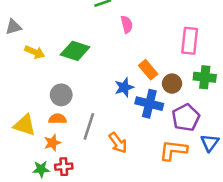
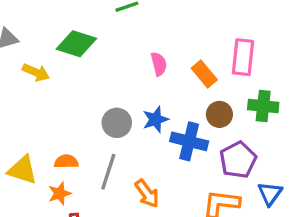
pink semicircle: (127, 24) -> (159, 64), moved
green diamond: (75, 51) -> (76, 44), moved
orange rectangle: (148, 70) -> (204, 74), moved
gray circle: (61, 95) -> (117, 123), moved

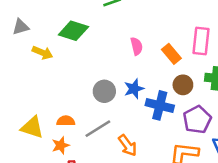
gray line: (108, 172) -> (98, 129), turned 40

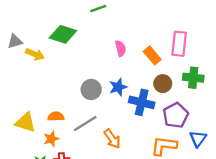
gray triangle: (21, 27) -> (15, 41), moved

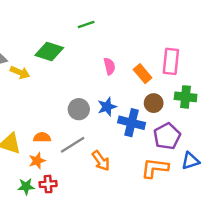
blue triangle: (198, 139) -> (190, 161), turned 36

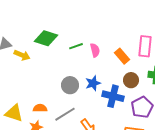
green line: (86, 25) -> (76, 46), moved

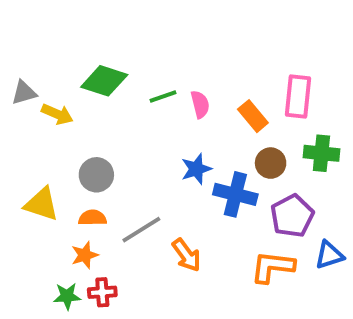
gray circle: (70, 85) -> (96, 175), moved
yellow triangle: (14, 113) -> (42, 204), moved

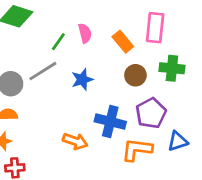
green line: (163, 97) -> (58, 42), moved, turned -36
blue cross: (235, 194) -> (110, 122), moved
gray line: (141, 230) -> (43, 71), moved
orange arrow: (186, 255) -> (75, 141), turned -35

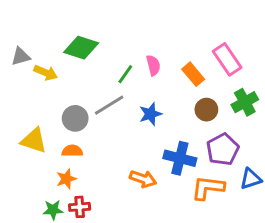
pink rectangle: (155, 28) -> (227, 59), turned -40
green cross: (172, 68) -> (245, 102), turned -35

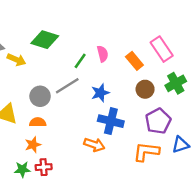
blue cross: (180, 158) -> (111, 121), moved

